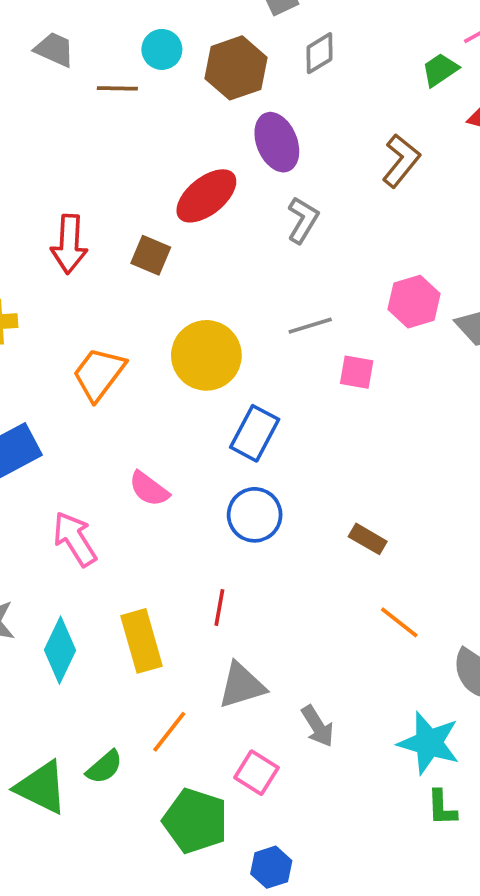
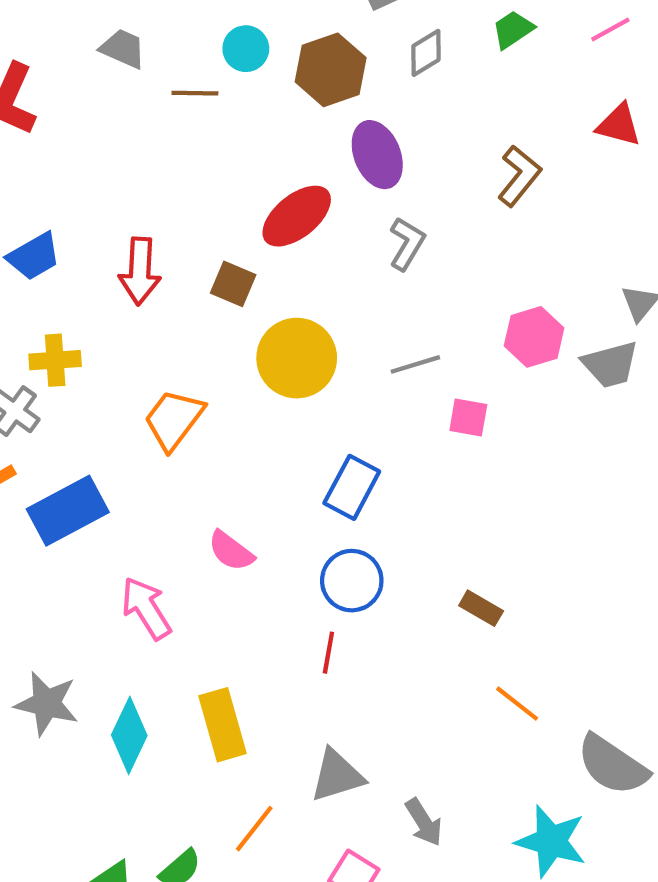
green trapezoid: (440, 70) -> (513, 30), moved
yellow circle: (206, 355) -> (297, 358), moved
red line: (219, 608) -> (328, 653), moved

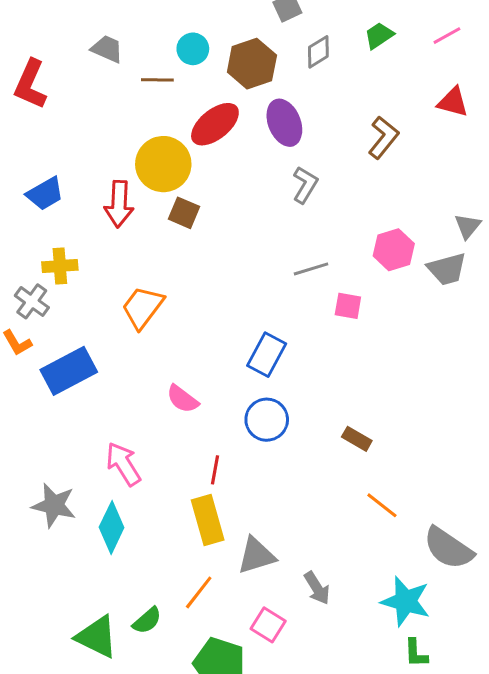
red ellipse: (297, 216) -> (215, 124), moved
yellow circle: (297, 358) -> (163, 164), moved
pink arrow: (146, 608) -> (123, 464), moved
red line: (328, 653) -> (215, 470), moved
yellow rectangle: (223, 725) -> (208, 520), moved

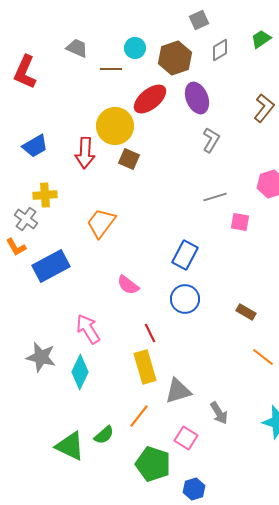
red line: (215, 470) -> (150, 333), turned -36

